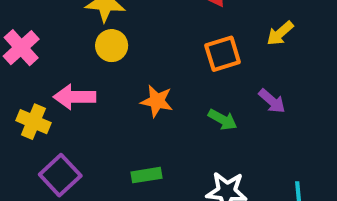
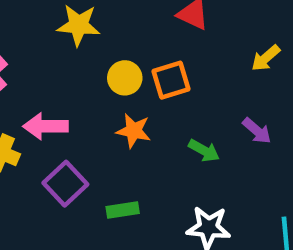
yellow circle: (112, 46) -> (125, 78), moved
orange square: (223, 54) -> (171, 80), moved
purple square: (60, 175) -> (65, 184), moved

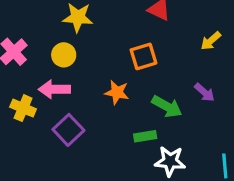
yellow circle: (125, 78) -> (64, 55), moved
green arrow: (204, 151) -> (167, 106), size x1.4
green rectangle: (123, 210) -> (145, 136), moved

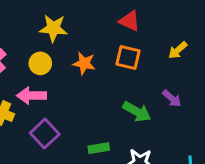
orange square: (143, 56) -> (128, 58), moved, turned 30
orange star: (117, 92) -> (84, 63), moved
green rectangle: (145, 136) -> (99, 148), moved

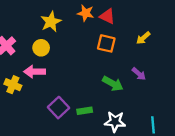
yellow star: (53, 28) -> (51, 22), turned -30
orange star: (84, 63) -> (86, 13), moved
purple square: (45, 134) -> (58, 108), moved

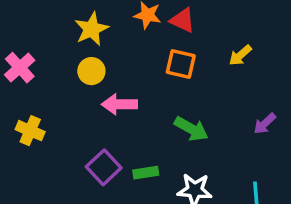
yellow circle: (41, 48) -> (91, 71), moved
pink arrow: (35, 72) -> (119, 104), moved
purple arrow: (139, 74) -> (265, 124), moved, turned 96

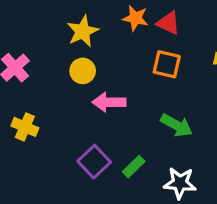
green rectangle: (146, 173) -> (134, 167), turned -35

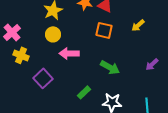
yellow cross: (25, 127) -> (21, 55), moved
purple square: (94, 162) -> (43, 78), moved

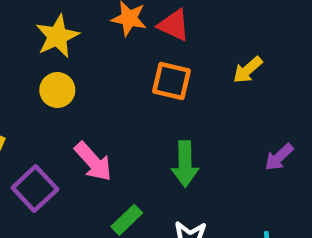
pink arrow: (69, 53) -> (93, 162), moved, turned -132
green arrow: (110, 67) -> (185, 164), turned 60

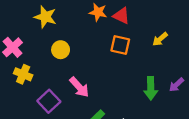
yellow star: (57, 36) -> (45, 17), moved, turned -30
green arrow: (185, 164) -> (151, 88), moved

